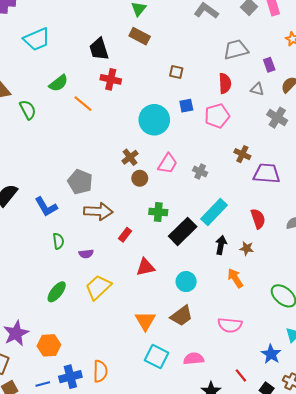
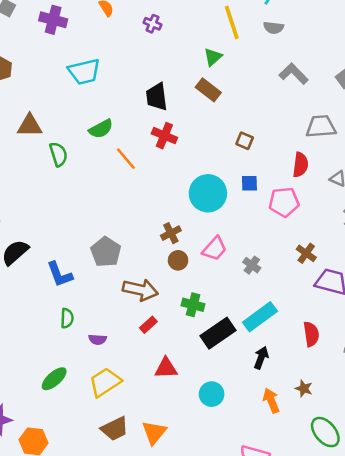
brown arrow: (98, 211) -> (140, 290), moved
brown star: (247, 248) -> (304, 389), moved
brown trapezoid: (181, 316) -> (115, 429), moved

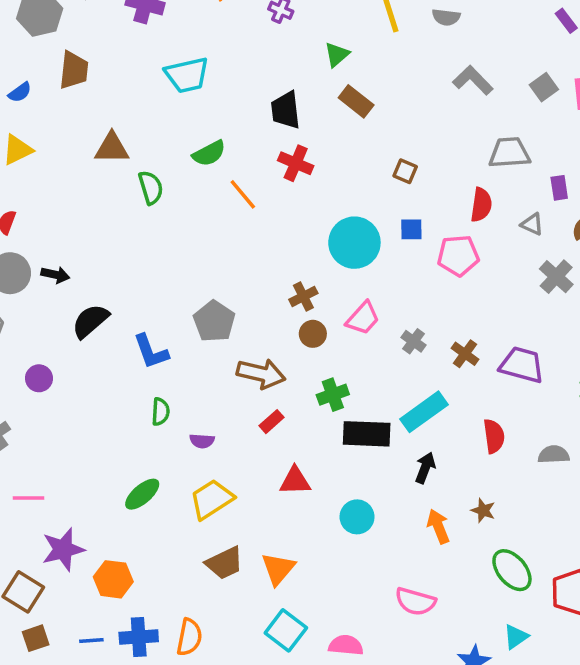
green triangle: (213, 57) -> (337, 55), moved
brown cross: (306, 253) -> (465, 354), moved
green cross: (193, 305) -> (333, 395), turned -35
black rectangle: (218, 333) -> (367, 434), turned 36

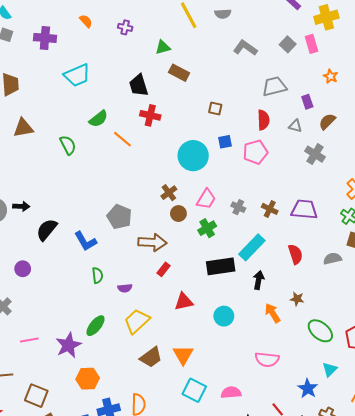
green triangle: (337, 55) -> (163, 47), turned 35
brown triangle: (112, 148) -> (23, 128), moved
green cross: (333, 395) -> (207, 228), moved
purple star: (63, 549) -> (68, 345), moved

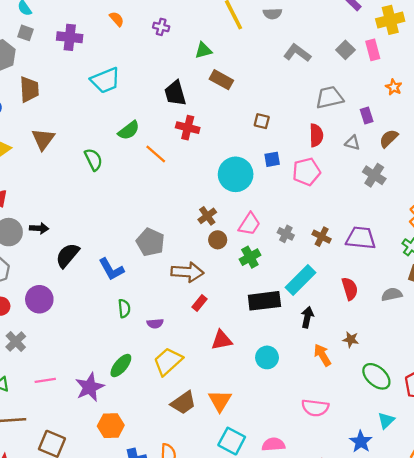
brown triangle: (23, 128) -> (43, 139), turned -45
purple circle: (23, 269) -> (39, 299), size x1.5

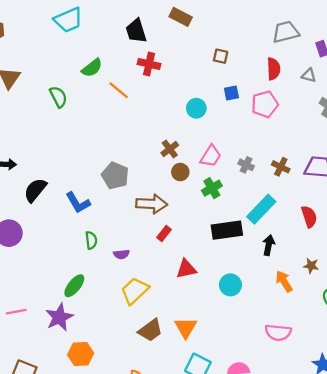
cyan circle: (236, 174) -> (196, 108), size x0.6
green ellipse: (121, 366) -> (74, 286), moved

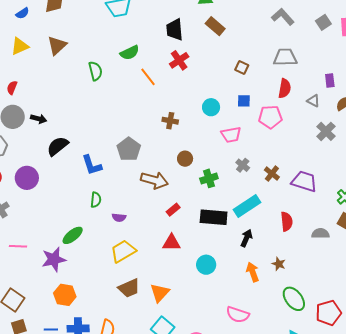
gray trapezoid: (286, 32) -> (285, 57), moved
red cross: (149, 64) -> (179, 60), turned 30
brown cross: (170, 149) -> (170, 121), moved, turned 35
pink trapezoid: (211, 156) -> (231, 135), moved, turned 35
red rectangle: (164, 234) -> (173, 210), moved

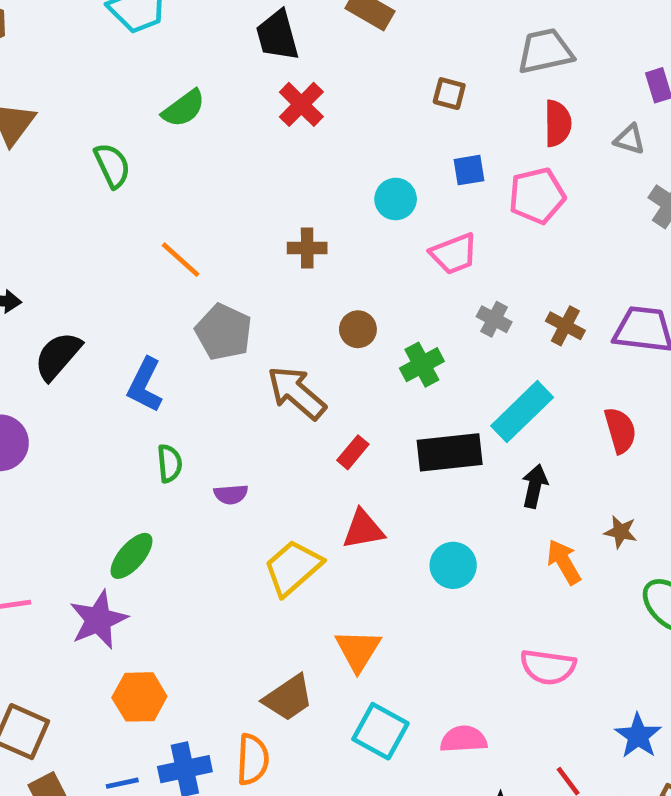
orange line: (148, 77) -> (181, 260), moved
blue L-shape: (92, 165) -> (145, 385), turned 55
brown arrow: (154, 180) -> (297, 393), turned -144
yellow trapezoid: (123, 251) -> (293, 568), moved
brown trapezoid: (129, 288) -> (288, 698), moved

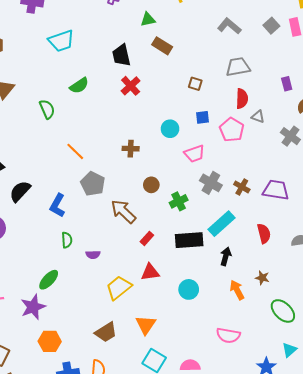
gray triangle: (630, 139) -> (258, 117), moved
pink pentagon: (537, 196) -> (232, 130), turned -30
gray cross: (494, 319) -> (211, 183), size x1.5
brown trapezoid: (288, 698) -> (106, 332), moved

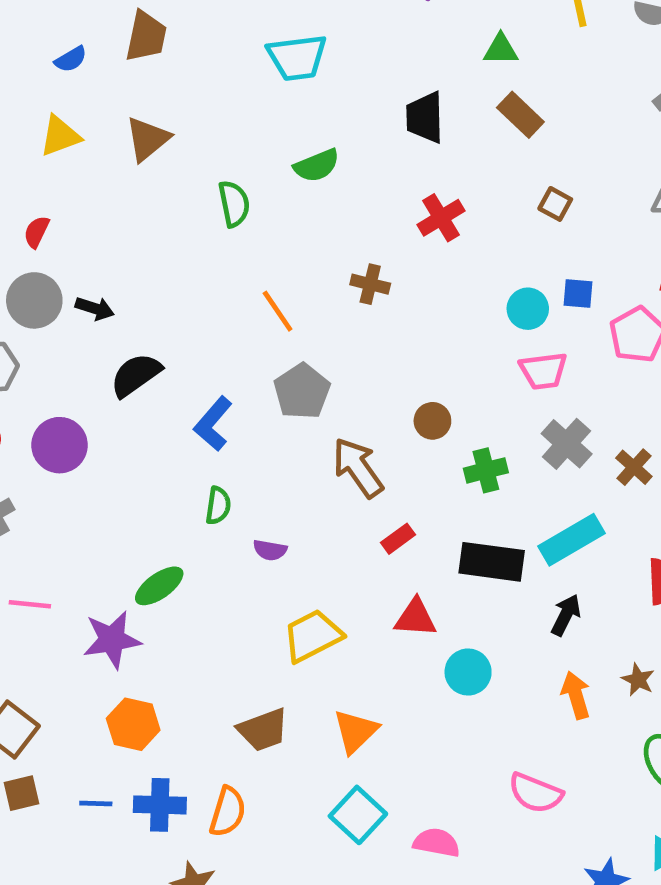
brown square: (195, 84) -> (555, 204), moved
red cross: (131, 86) -> (441, 218), moved
cyan circle: (170, 129) -> (528, 309), moved
brown cross: (131, 149) -> (370, 284), moved
red triangle: (150, 272) -> (415, 618), moved

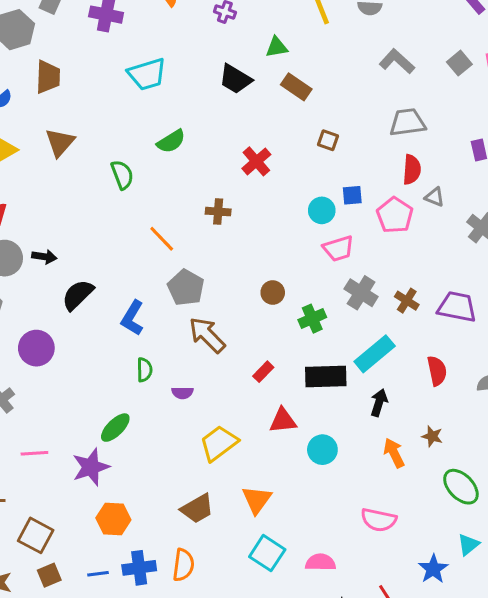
black trapezoid: (425, 117) -> (235, 79), moved, turned -48
brown arrow: (358, 468) -> (207, 335), moved

